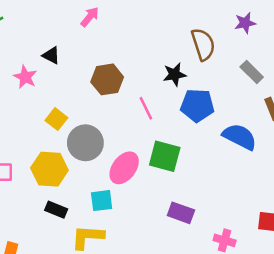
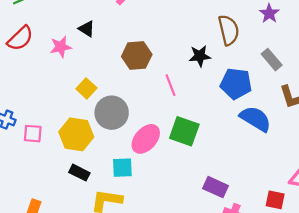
purple star: (245, 23) -> (269, 13), turned -30
pink star: (25, 77) -> (61, 47), turned 30
blue pentagon: (197, 105) -> (236, 84), moved
purple rectangle: (181, 213) -> (216, 187), moved

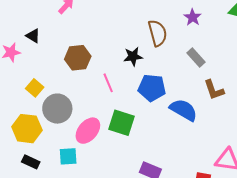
blue pentagon: (236, 84) -> (152, 88), moved

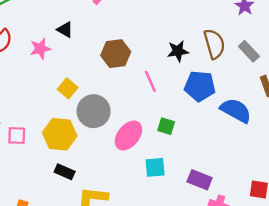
brown semicircle: (158, 33) -> (214, 44), moved
green square: (121, 123) -> (166, 126), size x0.6
cyan square: (68, 156) -> (155, 167), moved

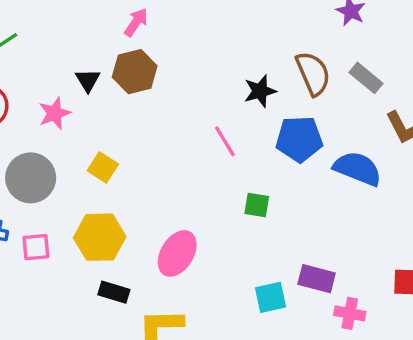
black triangle: (65, 30) -> (88, 80), turned 36
brown hexagon: (116, 54) -> (135, 72), moved
gray circle: (94, 111) -> (31, 178), moved
pink ellipse: (128, 135) -> (177, 253), moved
cyan square: (155, 167) -> (270, 297), moved

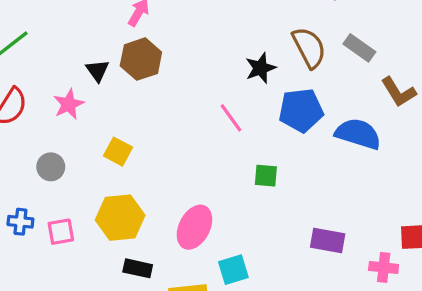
gray circle: (31, 178) -> (51, 167), size x0.6
cyan square: (270, 297) -> (233, 270), moved
pink cross: (350, 313) -> (384, 267), moved

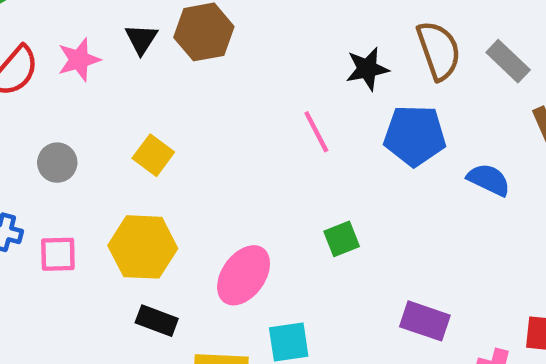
pink star: (69, 104) -> (79, 60), moved
blue semicircle: (358, 134) -> (489, 180), size x0.7
green square: (266, 176) -> (342, 239), moved, turned -35

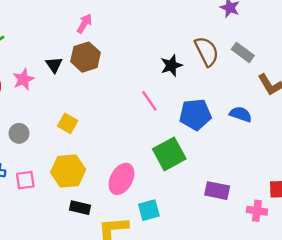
blue pentagon: (415, 136) -> (195, 114), moved
green square: (342, 239) -> (169, 154), size x1.8

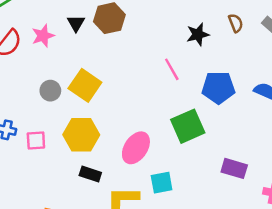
brown semicircle: (207, 51) -> (236, 23), size x0.6
yellow square: (68, 123) -> (85, 85), size x1.5
gray circle: (19, 133) -> (50, 91), moved

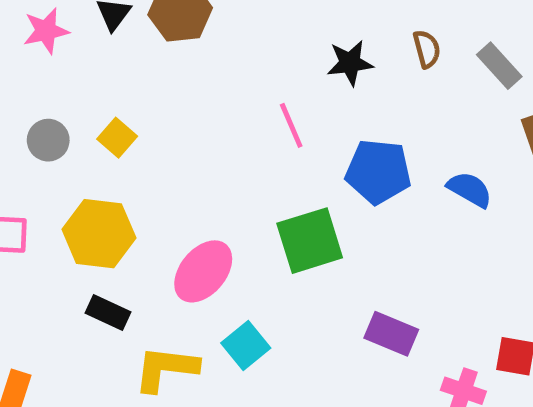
yellow square: (85, 85) -> (117, 138), size x0.6
cyan square: (162, 183) -> (246, 345), turned -35

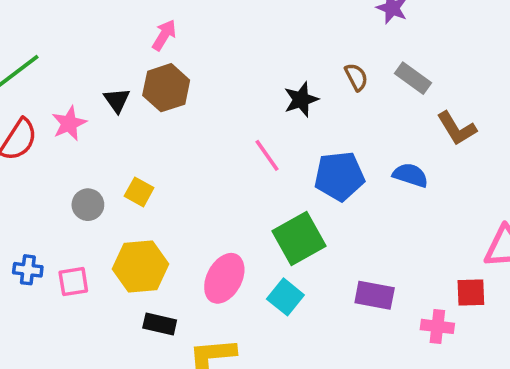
cyan square: (246, 345) -> (285, 297), moved

